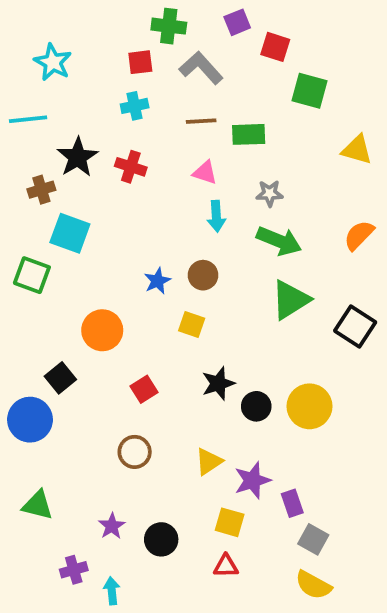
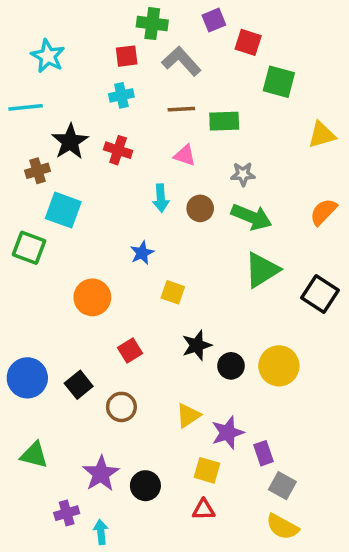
yellow triangle: (357, 150) -> (322, 135), turned -32
cyan arrow: (216, 216) -> (161, 198), moved
brown circle: (203, 275) -> (200, 208), moved
black square: (60, 378) -> (79, 385), moved
purple star: (112, 526) -> (101, 474), size x1.5

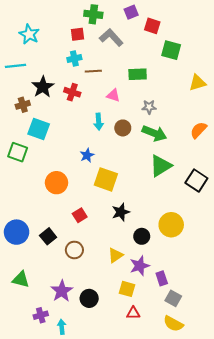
brown line: (181, 109) -> (93, 71), moved
yellow square: (173, 292) -> (106, 179), size x1.6
black circle: (231, 366) -> (142, 236), moved
red triangle: (204, 510) -> (133, 313), moved

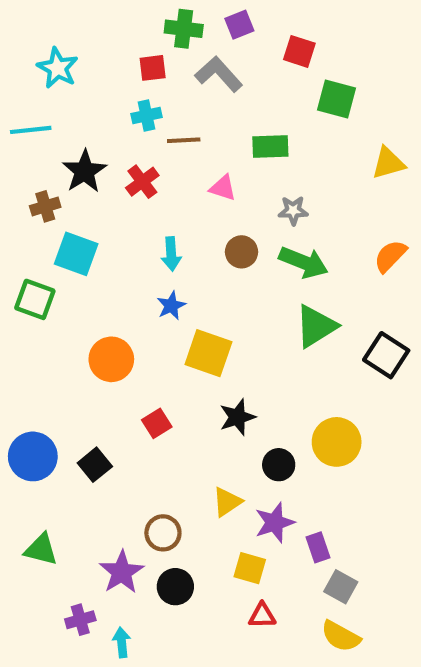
purple square: (131, 12) -> (239, 25), moved
red cross: (72, 92) -> (142, 182), turned 35
cyan arrow: (99, 122) -> (171, 254), moved
brown circle: (74, 250) -> (163, 533), moved

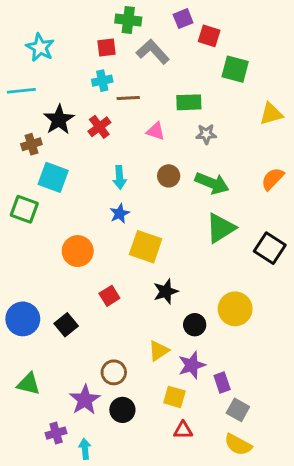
purple square: (239, 25) -> (183, 19), moved
gray star: (293, 211) -> (206, 134), moved

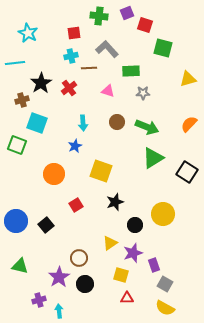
green cross: (128, 20) -> (99, 16), moved
gray L-shape: (153, 52) -> (107, 49), moved
blue star: (120, 214) -> (75, 146), moved

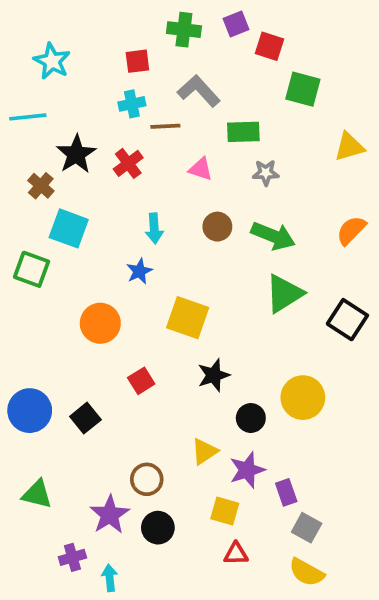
brown cross: (22, 100) -> (41, 186), turned -32

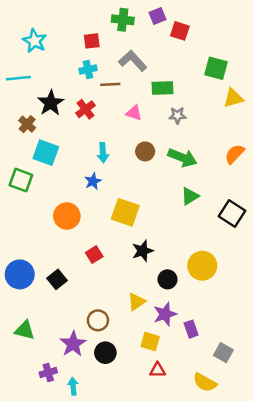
green square: (303, 89) -> (216, 68), moved
green triangle: (284, 293) -> (190, 196), size x0.7
gray square: (307, 528) -> (223, 353), moved

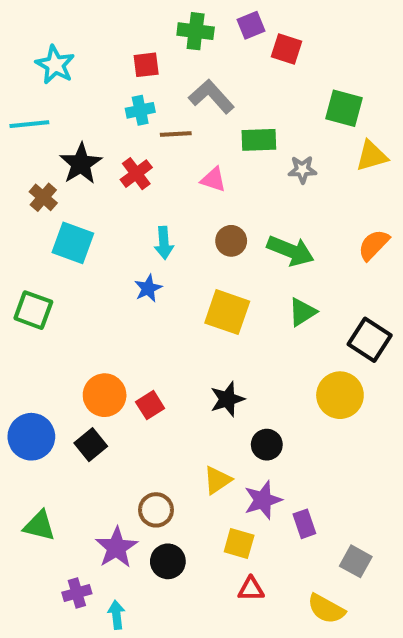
gray star: (177, 115) -> (302, 170), moved
green square: (21, 180) -> (33, 310), moved
yellow square: (125, 212) -> (227, 312), moved
orange circle: (67, 216) -> (105, 395), moved
yellow circle: (202, 266) -> (340, 395), moved

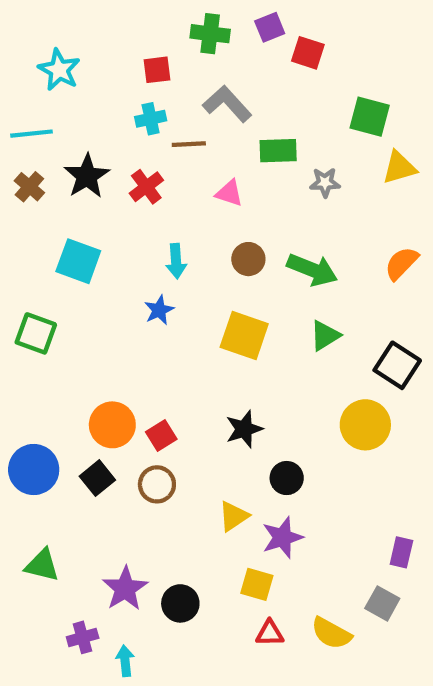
brown cross: (43, 197) -> (29, 187), moved
brown circle: (156, 510) -> (157, 484), moved
purple rectangle: (304, 524) -> (401, 552), moved, turned 32
yellow semicircle: (326, 609) -> (331, 633), moved

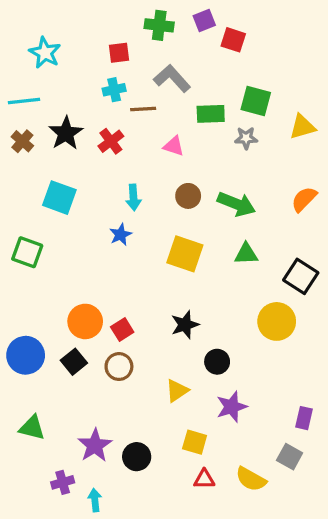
green square: (370, 117) -> (256, 101), moved
green triangle: (325, 336) -> (246, 254), turned 30
purple star: (282, 538) -> (232, 407), moved

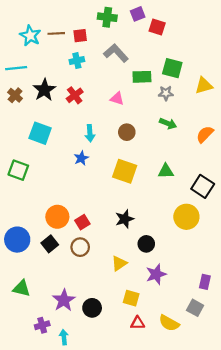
brown line: (143, 109) -> (56, 33), moved
green arrow: (236, 204) -> (168, 123), moved, size x0.7

